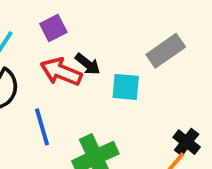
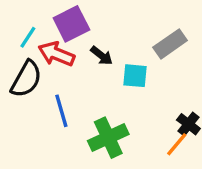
purple square: (53, 28) -> (71, 24), size x1.5
red arrow: (61, 72) -> (56, 54), moved

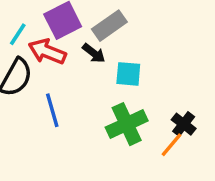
gray rectangle: (170, 44) -> (109, 26), moved
green cross: (108, 138) -> (127, 124), moved

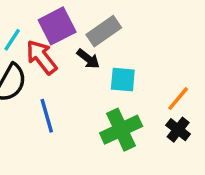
red arrow: (47, 51) -> (42, 57), turned 30
orange line: (172, 145) -> (178, 99), moved

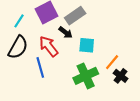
red arrow: (42, 57) -> (49, 46), moved
orange line: (178, 99) -> (112, 62), moved

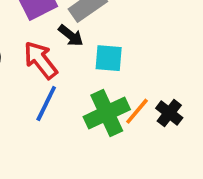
orange line: (112, 62) -> (137, 111), moved
blue line: (40, 67) -> (46, 104), moved, turned 42

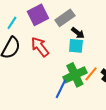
black arrow: (71, 35) -> (78, 33), moved
blue line: (46, 104) -> (61, 89), moved

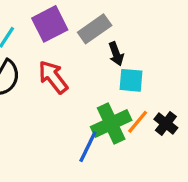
black arrow: (78, 33) -> (116, 54), turned 32
cyan square: (76, 46) -> (131, 80), moved

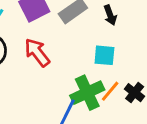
black arrow: (116, 54) -> (110, 15), moved

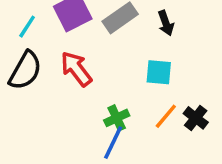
green cross: (87, 93) -> (117, 118), moved, size x0.6

